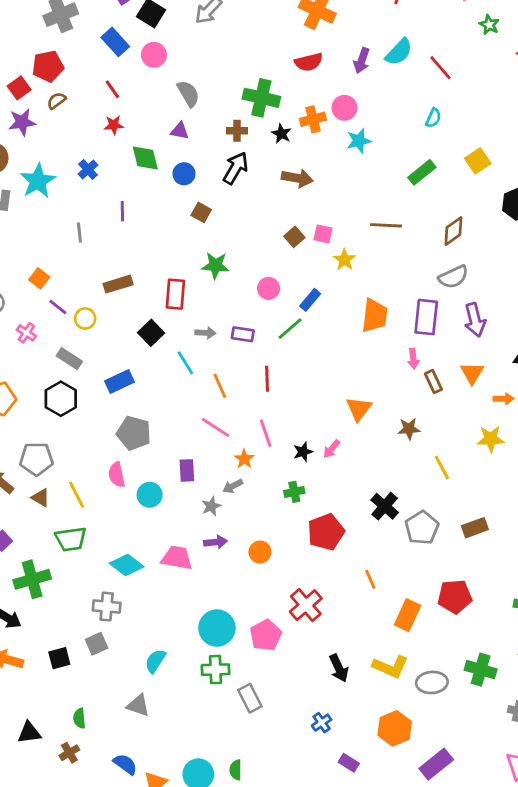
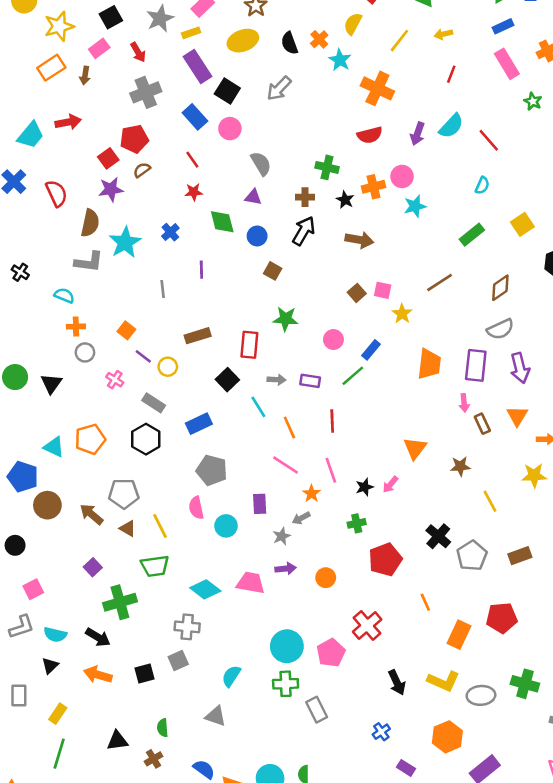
green cross: (261, 98) -> (327, 167), size x0.7
brown line: (386, 225) -> (440, 283), turned -36

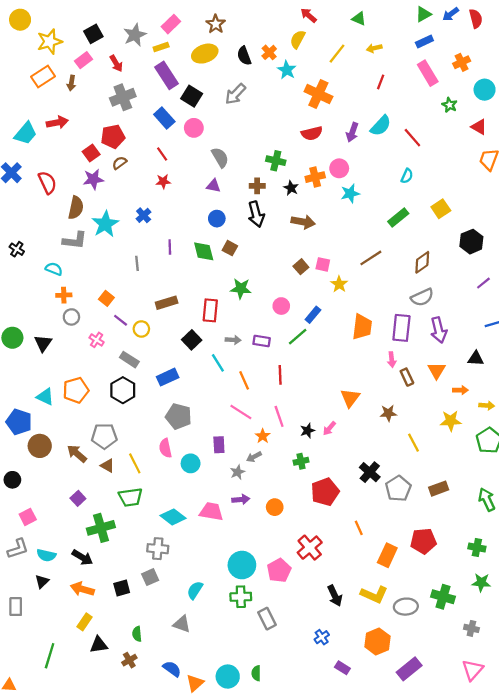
green diamond: (222, 222) -> (204, 251), moved
black arrow: (304, 231) -> (256, 214), turned 135
yellow rectangle: (58, 714) -> (85, 622), moved

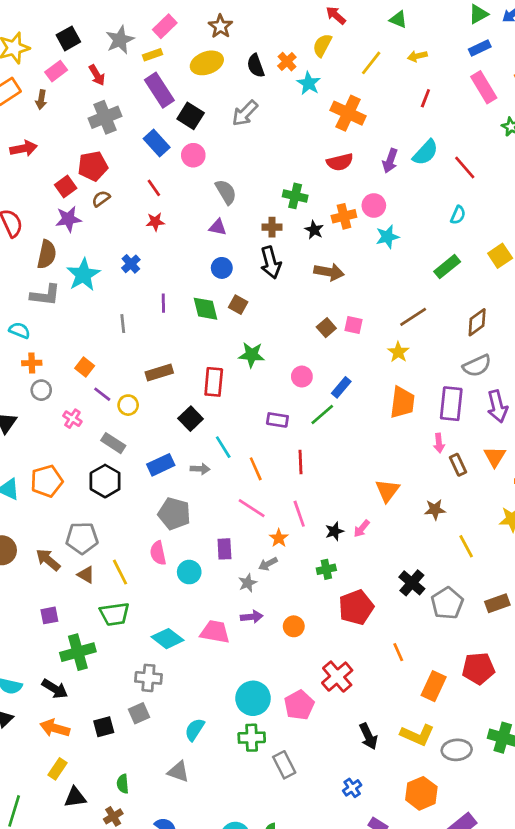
yellow star: (339, 284) -> (398, 352), moved
gray arrow: (233, 340) -> (200, 469), moved
purple square: (78, 498) -> (49, 615), turned 32

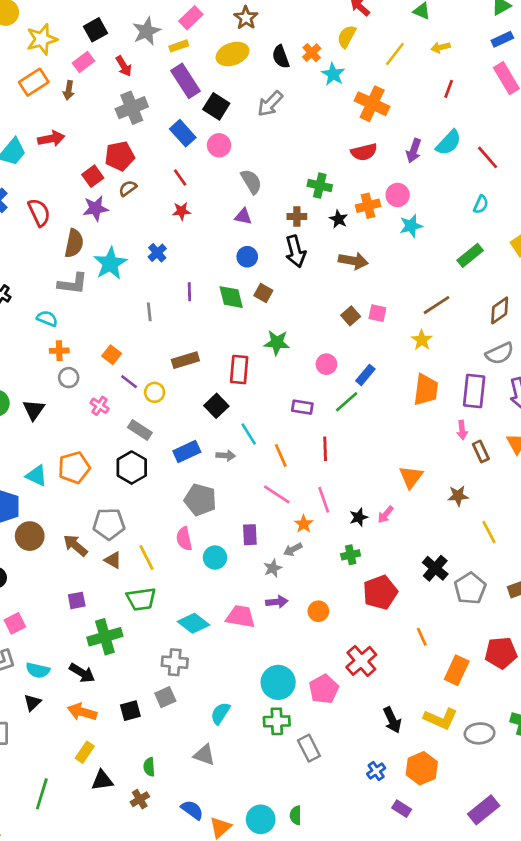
orange hexagon: (421, 793) -> (422, 768), moved

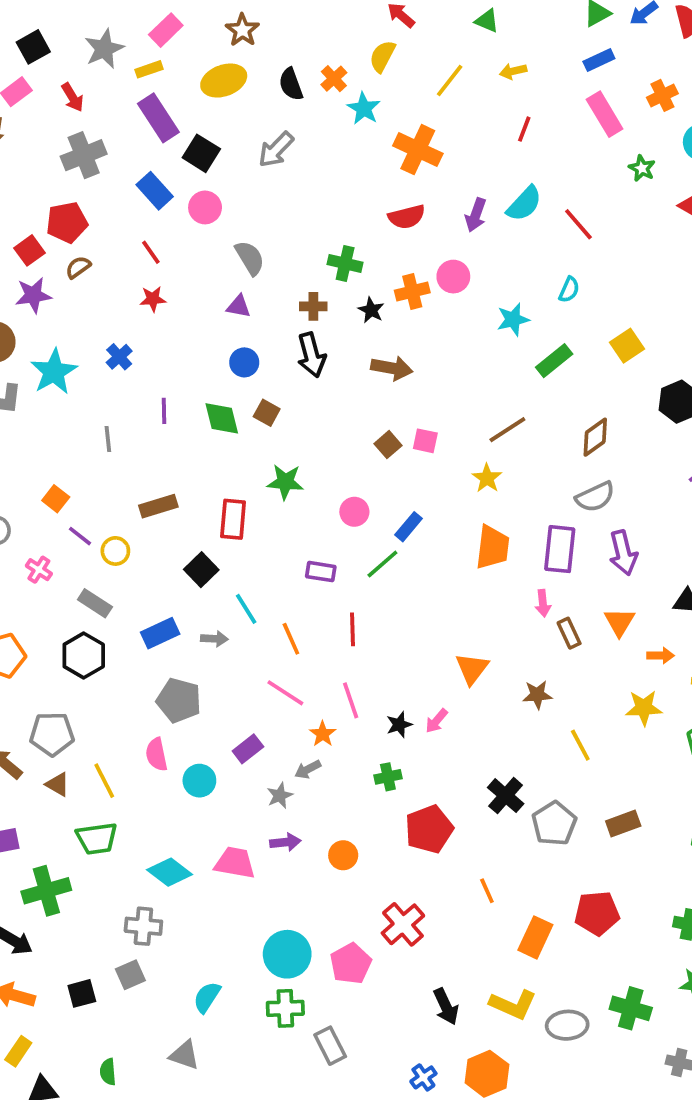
cyan star: (411, 226) -> (513, 319), moved
purple rectangle: (250, 535) -> (248, 749), turned 55

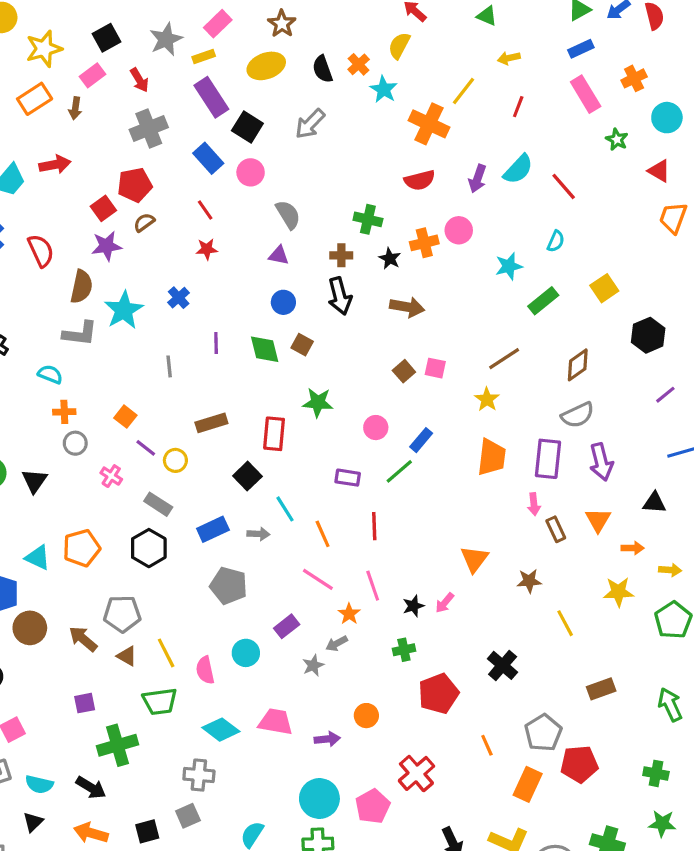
yellow line: (450, 81) -> (463, 91), moved
pink semicircle: (156, 754) -> (205, 670), moved
gray pentagon: (554, 824) -> (543, 733), moved
purple arrow: (285, 842) -> (327, 739), moved

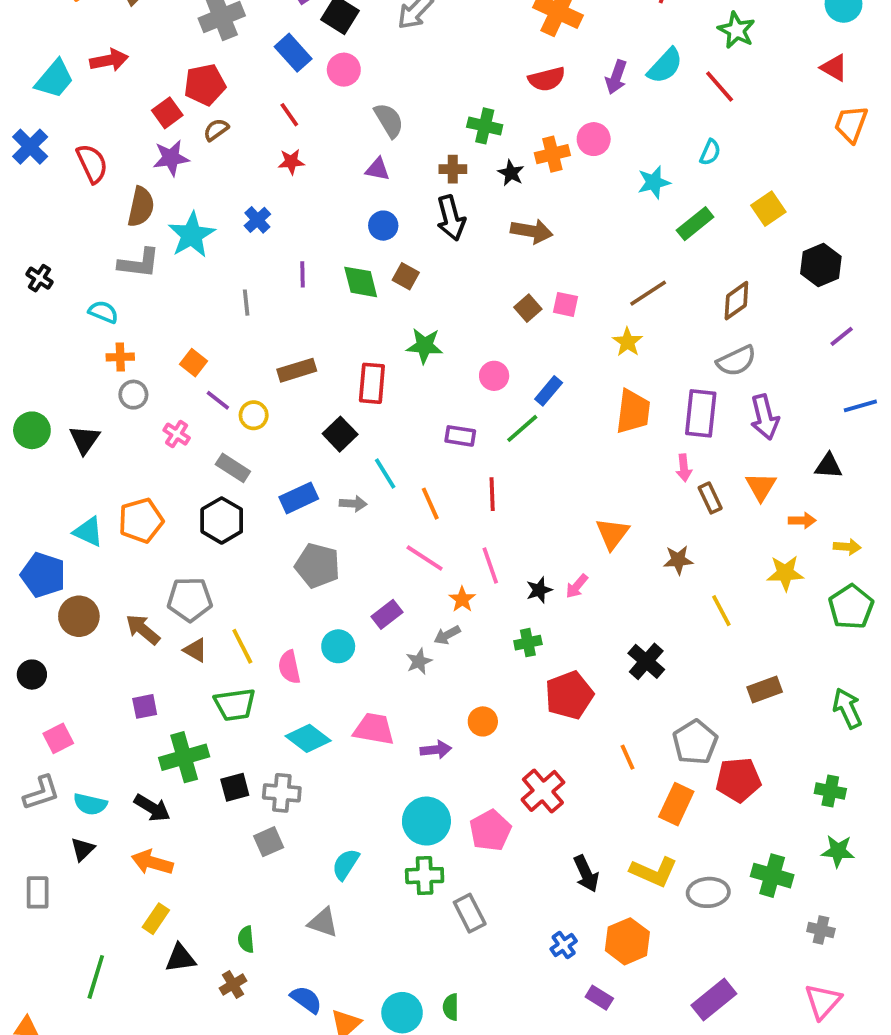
green star: (617, 140) -> (736, 30), moved, size x1.4
black square: (147, 831) -> (235, 787), moved

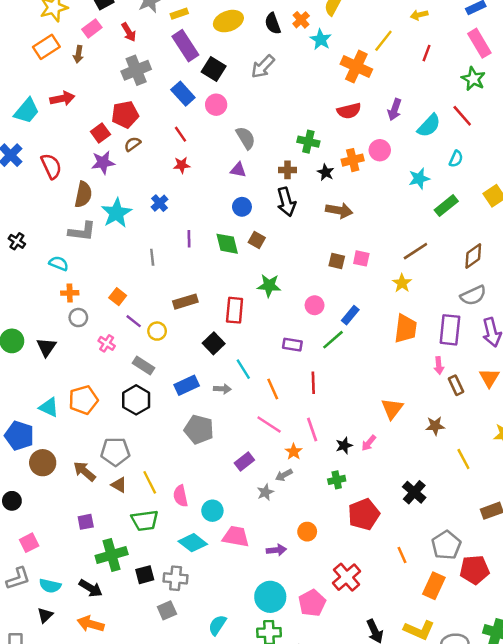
cyan semicircle: (665, 66) -> (429, 126), moved
brown square: (528, 308) -> (337, 261), turned -35
cyan circle: (338, 646) -> (212, 511), moved

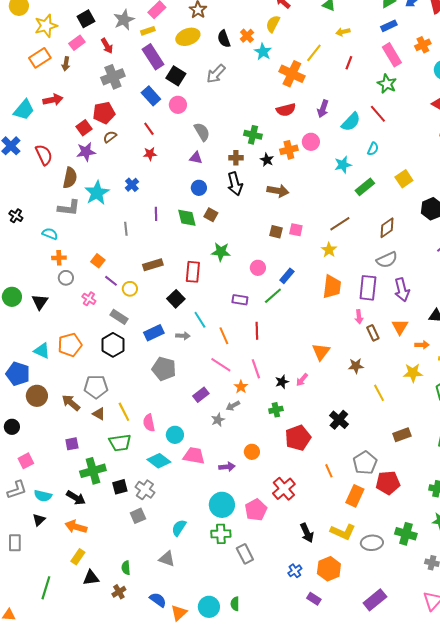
gray cross: (176, 578) -> (145, 490), turned 30

